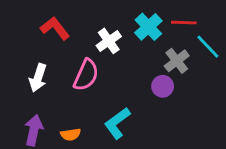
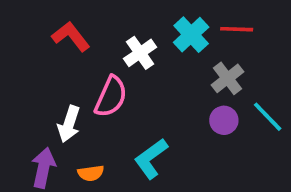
cyan line: (208, 47) -> (268, 117), moved
white arrow: (38, 78) -> (69, 124), moved
purple circle: (163, 86) -> (224, 120), moved

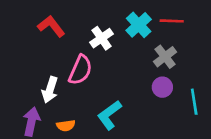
cyan line: (268, 117) -> (194, 102), moved, turned 35

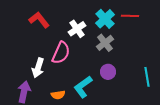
gray cross: (165, 57) -> (105, 43), moved
purple circle: (162, 87) -> (108, 72), moved
orange semicircle: (66, 126) -> (58, 95), moved

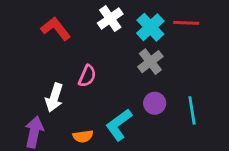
white cross: (77, 29) -> (110, 19), moved
pink semicircle: (61, 53) -> (87, 76), size x0.7
cyan line: (147, 77) -> (192, 110), moved

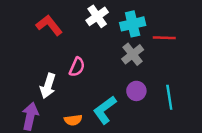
red line: (186, 23) -> (164, 38), moved
cyan cross: (150, 27) -> (133, 24), turned 30

